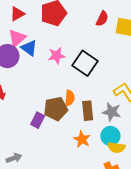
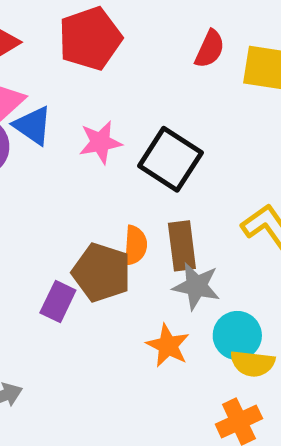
brown pentagon: (56, 109) -> (102, 272), turned 30
brown rectangle: (88, 111) -> (182, 246), moved
gray star: (112, 112) -> (196, 286), moved

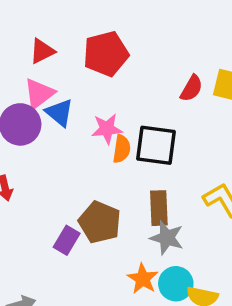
red semicircle: (210, 49) -> (191, 88), moved
black square: (170, 159) -> (156, 145), turned -30
orange semicircle: (135, 245) -> (122, 149), moved
cyan circle: (237, 335) -> (176, 284), moved

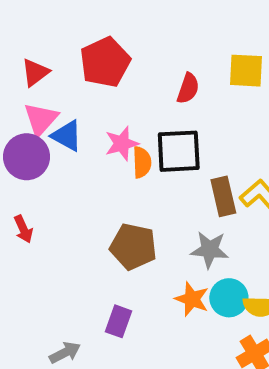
red semicircle: (191, 88) -> (188, 88), moved
brown rectangle: (159, 208) -> (223, 196), moved
purple rectangle: (67, 240) -> (118, 321), moved

